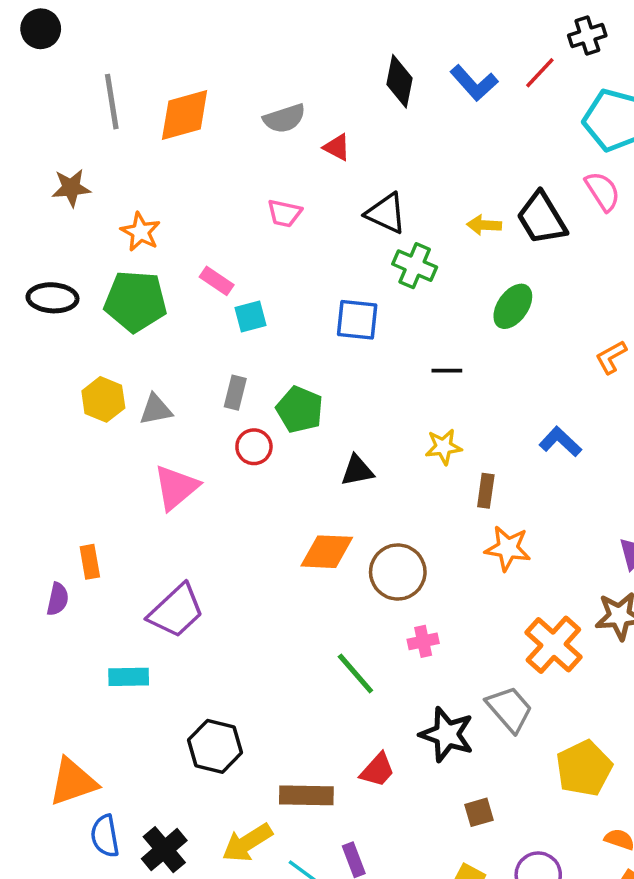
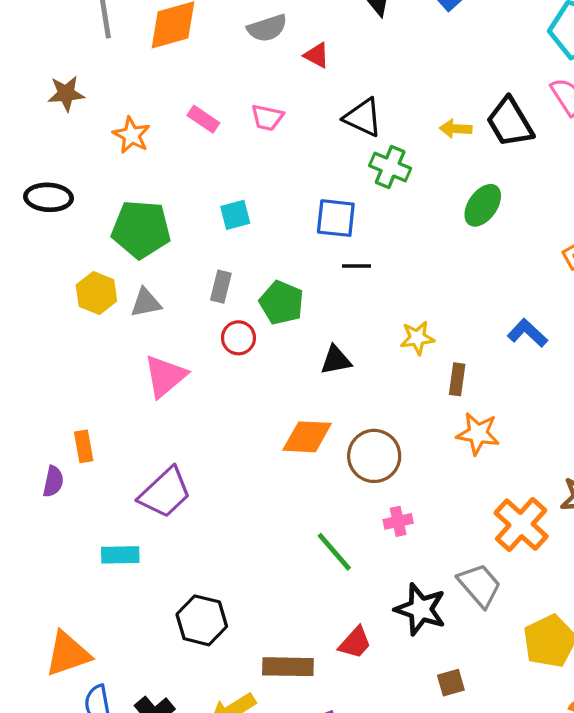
pink rectangle: (217, 281) -> (203, 119), moved
green pentagon: (135, 301) -> (141, 229), moved
black line: (447, 371) -> (357, 266), moved

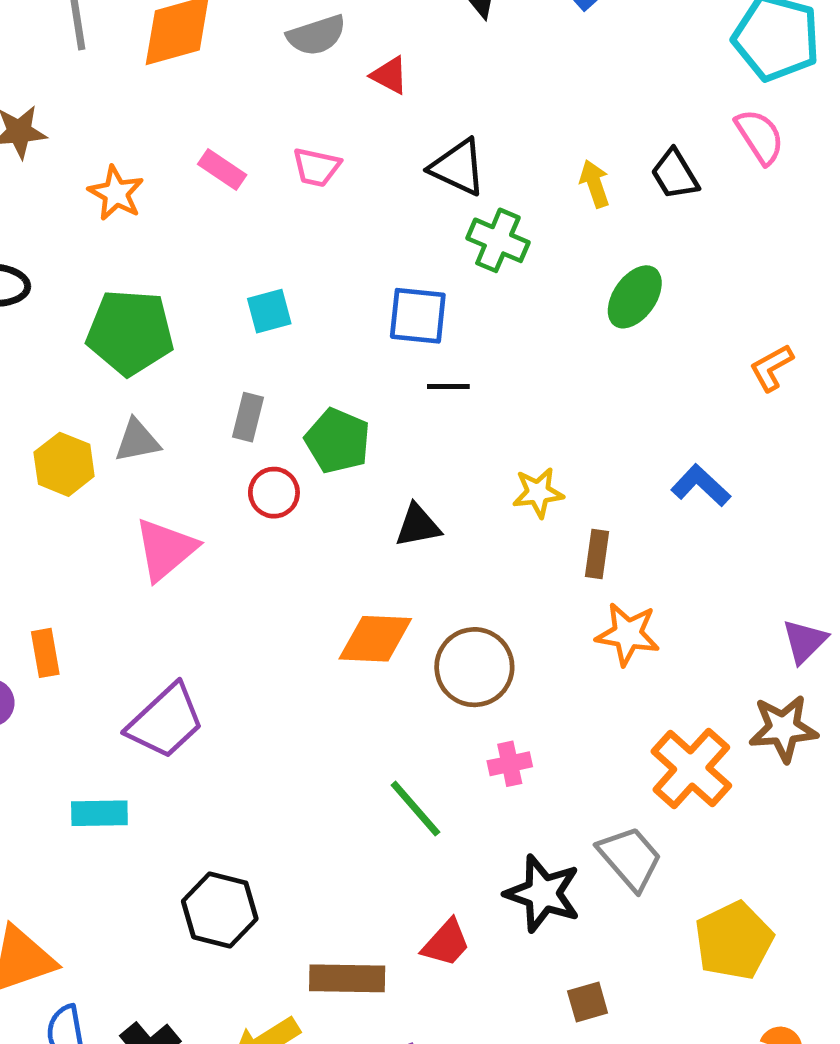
black trapezoid: (510, 122) -> (675, 174), size x0.7
yellow arrow: (456, 129) -> (595, 184), turned 68
yellow hexagon: (96, 293) -> (64, 464), moved

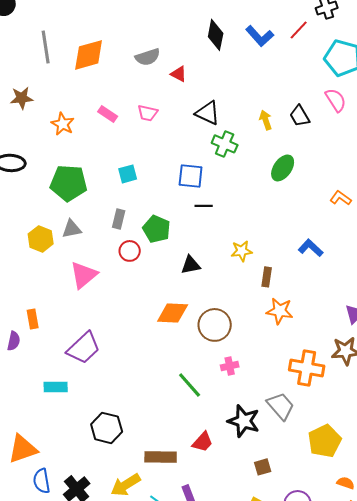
orange L-shape: (772, 368) -> (341, 198), turned 65
orange cross: (691, 769) -> (307, 368), turned -32

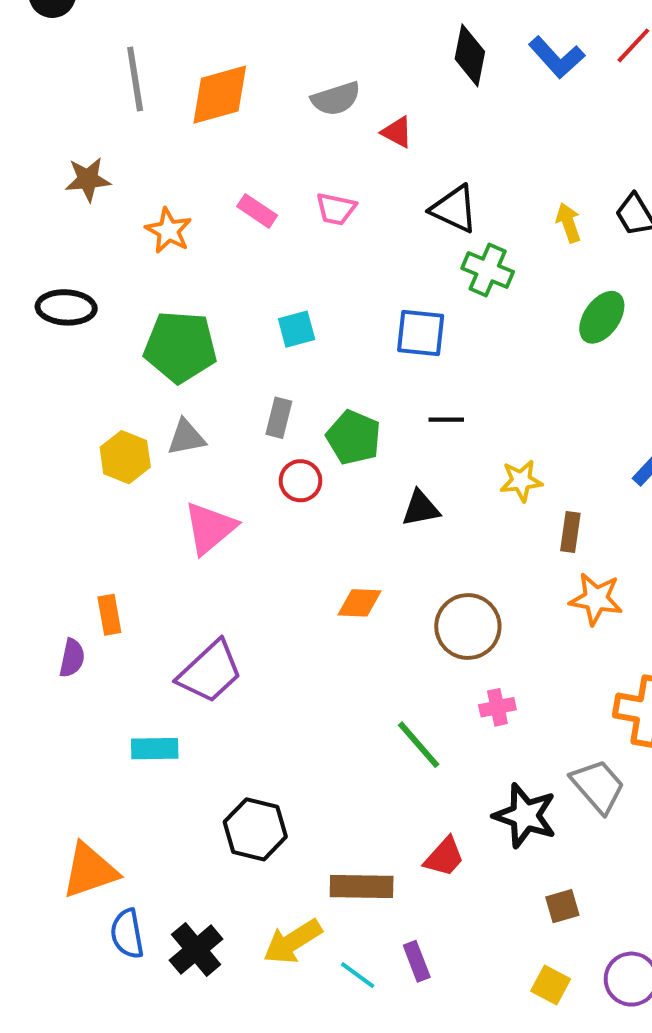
black line: (204, 206) -> (446, 420), moved
orange diamond: (173, 313) -> (360, 603), moved, size x0.7

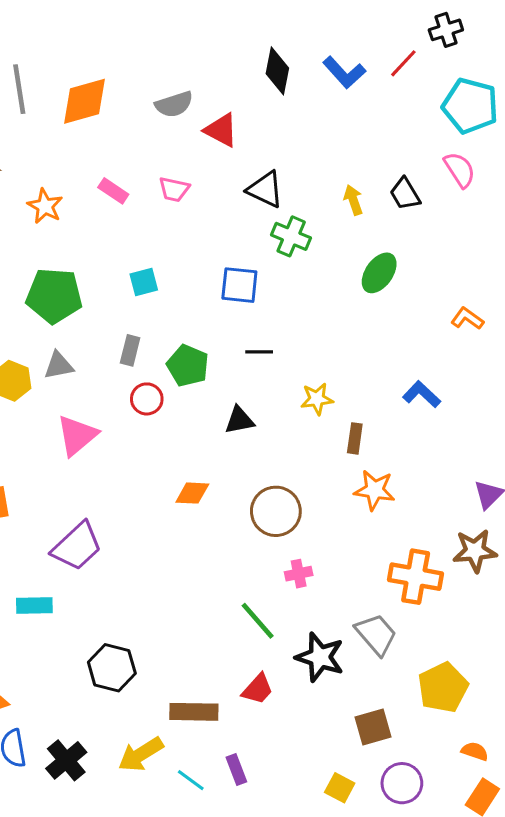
red triangle: (397, 132) -> (221, 130), size x1.4
green line: (419, 745) -> (258, 621), moved
brown square: (562, 906) -> (373, 727), moved, size x1.4

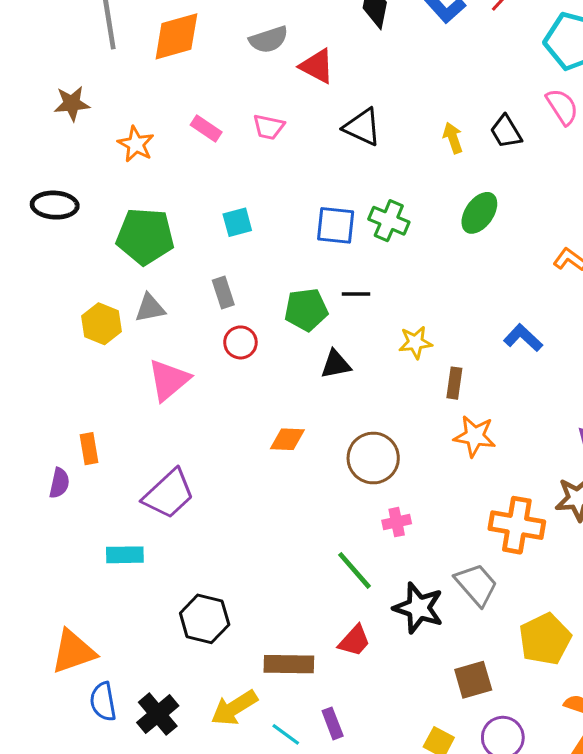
green cross: (291, 236) -> (389, 221), moved
gray rectangle: (130, 350) -> (223, 292), turned -32
green pentagon: (188, 366) -> (306, 310), moved, turned -30

